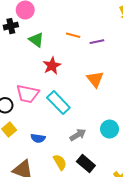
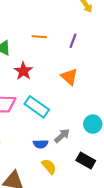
purple line: (97, 42) -> (73, 41), moved, turned -48
blue semicircle: (38, 138) -> (41, 144), moved
black rectangle: (86, 163) -> (86, 160), moved

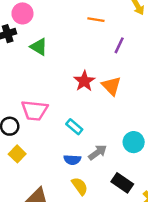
orange line: (39, 37) -> (96, 20), moved
red star: (23, 71) -> (84, 81), moved
cyan rectangle: (37, 107) -> (74, 127), moved, size x0.6

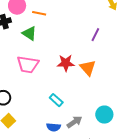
orange line: (96, 20) -> (39, 13), moved
red star: (84, 81) -> (66, 63), turned 30
pink trapezoid: (35, 110) -> (28, 64), moved

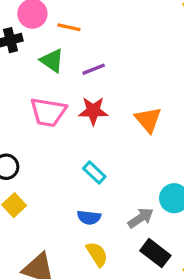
purple line: (95, 35) -> (94, 69), moved, turned 40
red star: (66, 63) -> (93, 111), moved
gray arrow: (74, 122) -> (141, 218), moved

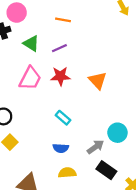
orange line: (69, 27) -> (63, 20), moved
pink trapezoid: (48, 112) -> (30, 78), turned -70
yellow semicircle: (97, 254) -> (67, 173), turned -60

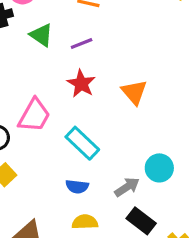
red star: (60, 76) -> (81, 84), turned 30
pink trapezoid: (30, 78) -> (34, 115), moved
cyan rectangle: (63, 118) -> (82, 143), size x1.5

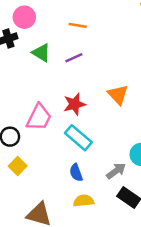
red star: (81, 84) -> (74, 104), moved, turned 30
blue semicircle: (77, 187) -> (76, 173), turned 66

